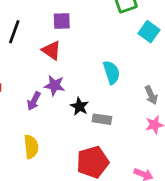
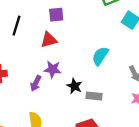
red triangle: (51, 50) -> (49, 40), turned -48
cyan semicircle: (111, 72) -> (100, 56), turned -126

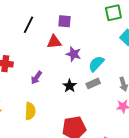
purple star: (53, 69) -> (74, 54), moved
gray rectangle: (94, 96) -> (93, 83), moved, turned -40

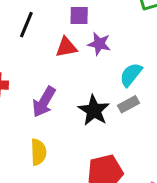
purple star: (74, 54) -> (99, 44), moved
purple arrow: (36, 78) -> (44, 102), size x1.5
black star: (70, 86) -> (94, 110), size x1.5

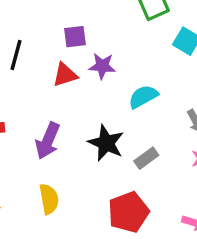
cyan semicircle: (131, 75) -> (143, 97), turned 30
gray rectangle: (129, 104) -> (146, 158), moved

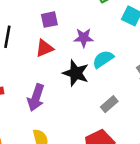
purple star: (102, 66) -> (84, 38), moved
black star: (106, 143) -> (76, 73), moved

